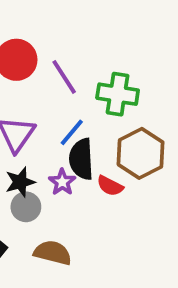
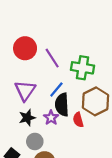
red semicircle: (110, 186) -> (78, 120), turned 48
gray circle: (26, 207) -> (35, 141), moved

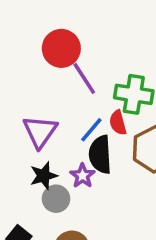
red circle: (25, 48) -> (61, 48), moved
red semicircle: (78, 120) -> (118, 123), moved
gray circle: (35, 141) -> (56, 199), moved

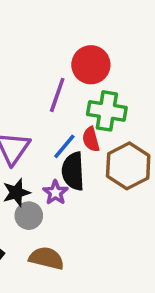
red circle: (61, 48) -> (91, 65), moved
purple line: (84, 78) -> (57, 95), turned 52

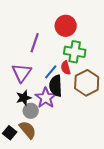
purple line: (57, 95) -> (35, 43), moved
purple star: (55, 193) -> (46, 98), size x1.5
brown semicircle: (47, 258) -> (28, 130), moved, turned 36

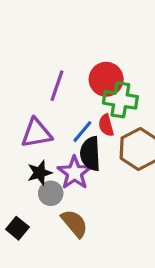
red circle: (66, 26) -> (106, 79), moved
purple triangle: (22, 73) -> (36, 133), turned 45
brown semicircle: (28, 130) -> (74, 223), moved

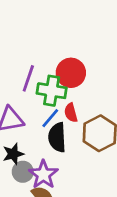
green cross: (120, 100) -> (52, 91), moved
purple star: (74, 173) -> (43, 174), moved

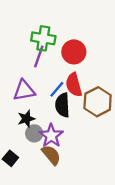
green cross: (52, 91) -> (43, 38), moved
red semicircle: (71, 113) -> (74, 85), size x1.5

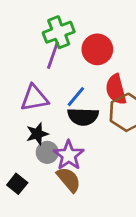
green cross: (43, 38) -> (59, 32), turned -30
red semicircle: (74, 85) -> (116, 89), moved
black semicircle: (63, 105) -> (83, 117), turned -85

